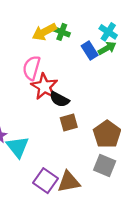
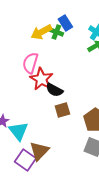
blue rectangle: (90, 50) -> (65, 23), moved
purple square: (45, 181) -> (25, 160), moved
brown triangle: (69, 182) -> (39, 151), moved, turned -35

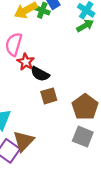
red star: (41, 79) -> (26, 62), size x0.7

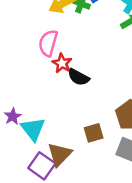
brown square: (49, 96) -> (94, 133), moved

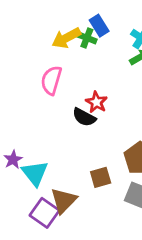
red star: (62, 63) -> (96, 102), moved

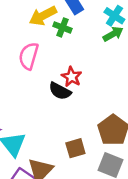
green cross: (87, 38) -> (62, 27), moved

